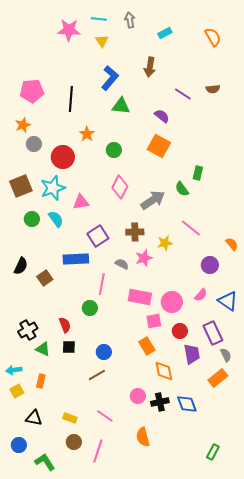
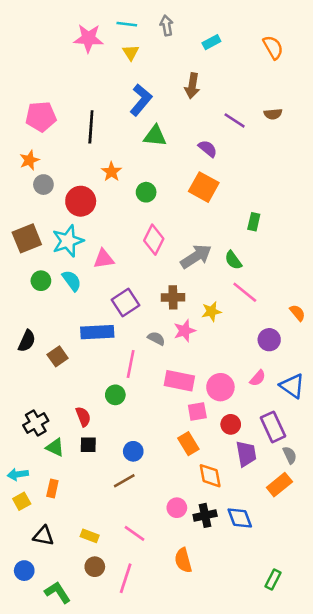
green semicircle: (182, 189) -> (233, 260), moved

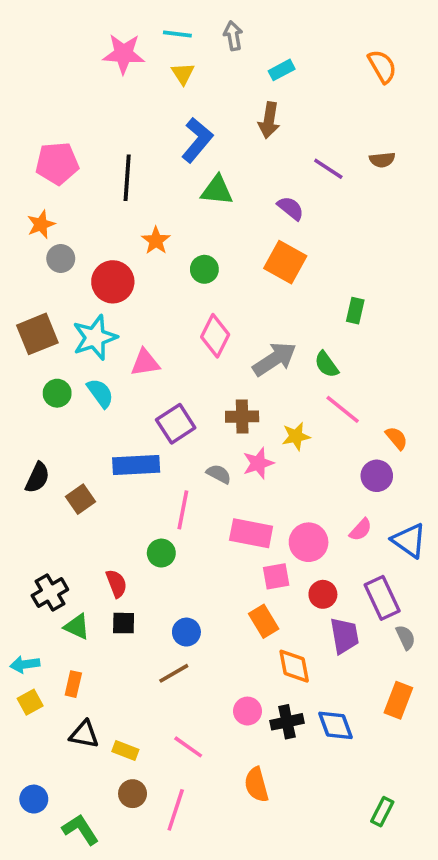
cyan rectangle: (211, 42) -> (282, 70), moved
orange semicircle: (297, 313) -> (397, 438), moved
orange rectangle: (279, 485) -> (398, 700), moved, turned -30
black triangle: (43, 536) -> (84, 734), moved

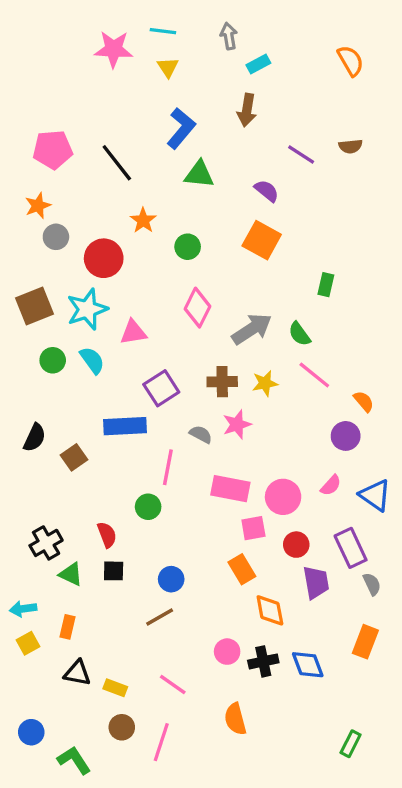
gray arrow: (233, 36) -> (229, 36), moved
black line: (127, 178) -> (117, 163), turned -42
yellow star: (296, 436) -> (265, 383), moved

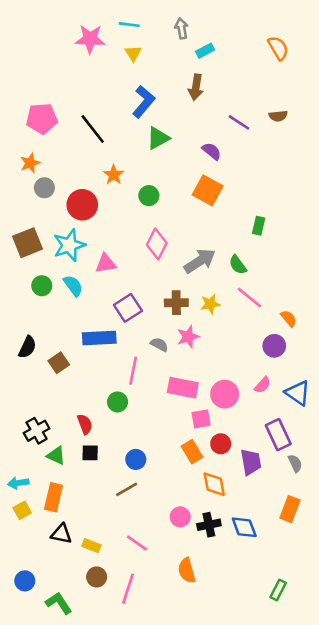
green triangle: (199, 174) -> (158, 138), turned -35
red circle: (296, 545) -> (221, 444), moved
orange rectangle: (67, 627) -> (54, 497), size x1.5

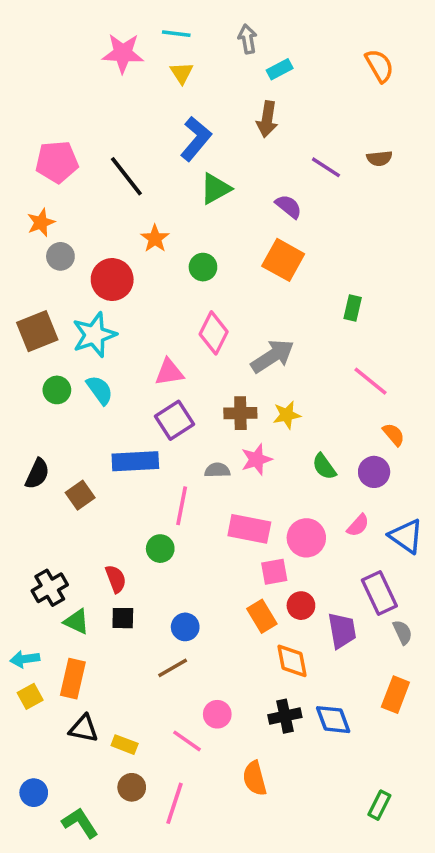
pink triangle: (106, 264) -> (169, 372), moved
green semicircle: (238, 265) -> (324, 467), moved
pink line: (249, 297) -> (370, 381), moved
gray semicircle: (159, 344) -> (217, 470), turned -30
pink circle: (180, 517) -> (217, 714), moved

